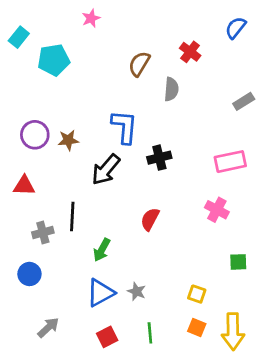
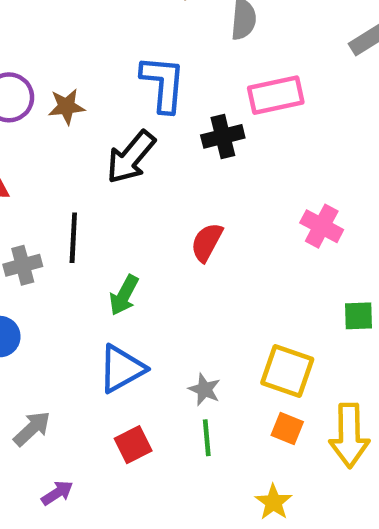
pink rectangle: (230, 162) -> (276, 95), moved
gray star: (137, 291) -> (204, 389), moved
yellow square: (197, 294) -> (287, 371), size x1.6

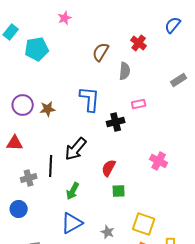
pink rectangle: (276, 95) -> (139, 104), size x0.6
black arrow: (131, 157) -> (76, 149), moved
green square: (359, 316) -> (119, 191), moved

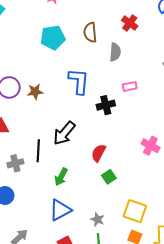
cyan pentagon: (37, 49) -> (53, 38), moved
brown semicircle: (101, 52) -> (90, 32), turned -36
green square: (119, 191) -> (109, 177), turned -32

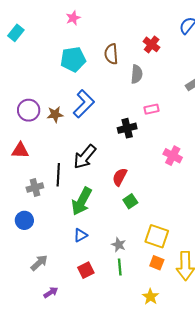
blue L-shape: (79, 81) -> (84, 104), moved, turned 40
pink cross: (150, 146) -> (173, 156), moved
green arrow: (61, 177) -> (82, 201), size x1.5
blue triangle: (60, 210) -> (81, 235), size x0.6

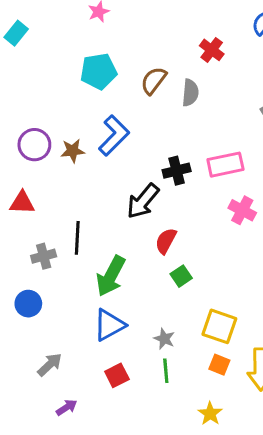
brown semicircle: (111, 54) -> (154, 80), moved, turned 42
pink rectangle: (152, 109) -> (225, 165), moved, size x1.6
black arrow: (85, 157) -> (143, 201), moved
blue triangle: (81, 235) -> (109, 325), size x1.6

